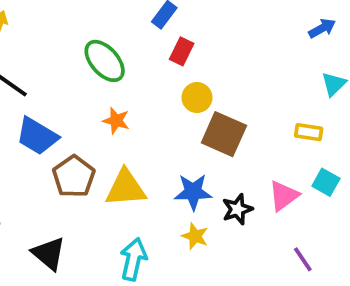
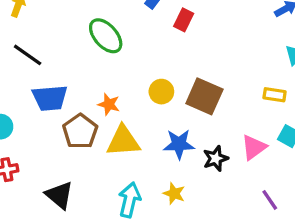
red rectangle: (182, 51) -> (184, 20), moved
yellow circle: (197, 98) -> (161, 92), moved
orange star: (116, 121) -> (109, 104), moved
blue trapezoid: (37, 136) -> (50, 98), turned -36
yellow star: (195, 236) -> (174, 194), moved

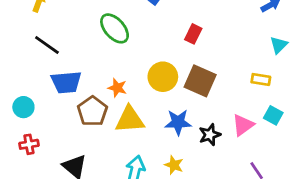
red rectangle: (184, 20) -> (193, 34), moved
yellow circle: (161, 92) -> (163, 77), size x1.4

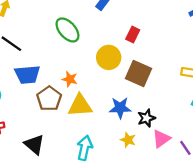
yellow circle: (163, 77) -> (109, 57), moved
pink triangle: (243, 125) -> (161, 139), moved
yellow star: (174, 165) -> (128, 140), moved

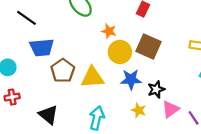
yellow circle: (109, 57) -> (120, 52), moved
orange star: (70, 79) -> (109, 31), moved

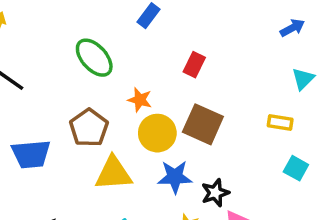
blue trapezoid: (42, 48) -> (31, 154), moved
brown pentagon: (63, 71) -> (89, 128), moved

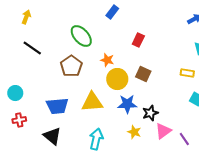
brown square: (203, 124) -> (143, 74), size x0.7
brown pentagon: (89, 128) -> (71, 66), moved
blue trapezoid: (31, 154) -> (57, 106), moved

